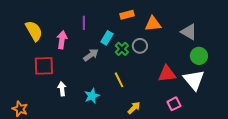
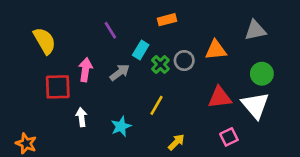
purple line: (84, 23) -> (110, 30), turned -32
orange triangle: (153, 24) -> (216, 50), moved
gray triangle: (189, 32) -> (255, 30), moved, turned -42
pink arrow: (62, 40) -> (85, 70), moved
yellow line: (119, 80) -> (157, 105), turned 56

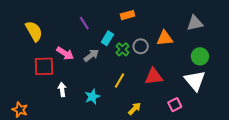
pink arrow: (85, 70) -> (65, 53), turned 114
red triangle: (220, 97) -> (154, 76), moved

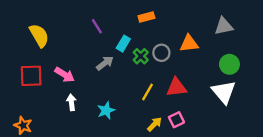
pink arrow: (65, 53) -> (65, 75), moved
red square: (44, 66) -> (31, 76), moved
yellow line: (119, 80) -> (148, 92), moved
pink square: (175, 105) -> (176, 120), moved

